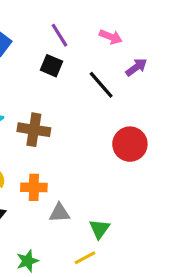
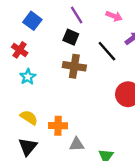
brown cross: (34, 130) -> (74, 66), moved

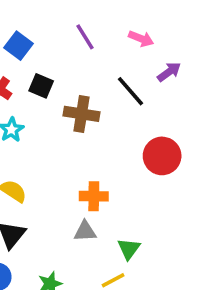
black square: (71, 37) -> (41, 86), moved
orange cross: (58, 126) -> (94, 196), moved

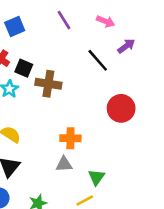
blue square: (18, 46) -> (15, 27), turned 30
black square: (41, 86) -> (24, 68), moved
brown cross: (82, 114) -> (48, 84), moved

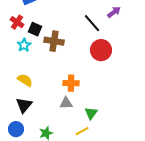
red circle: (121, 108) -> (101, 50), moved

